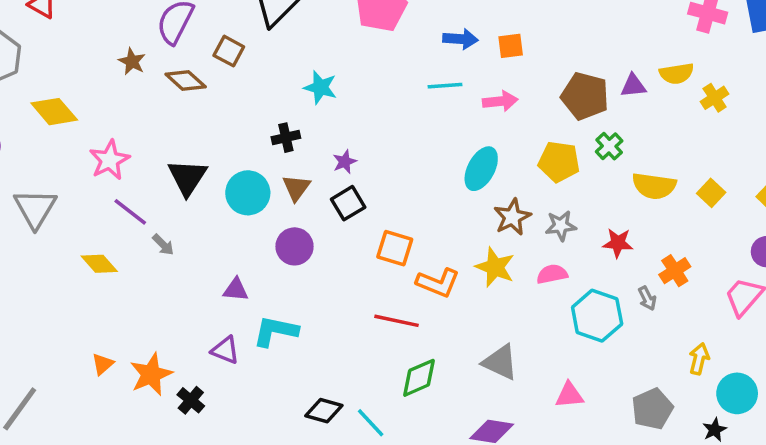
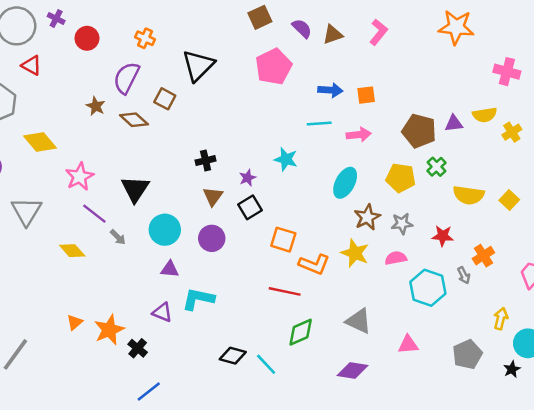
cyan star: (320, 87) -> (286, 159), moved
cyan circle: (248, 193) -> (165, 230), moved

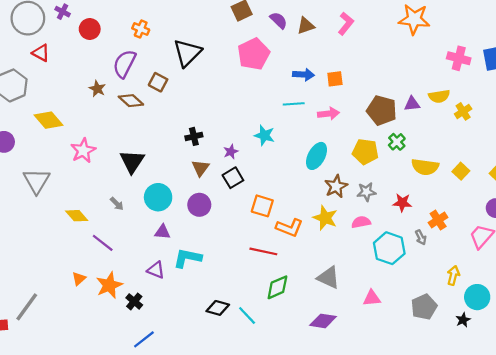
purple line: (94, 214) -> (103, 243), moved

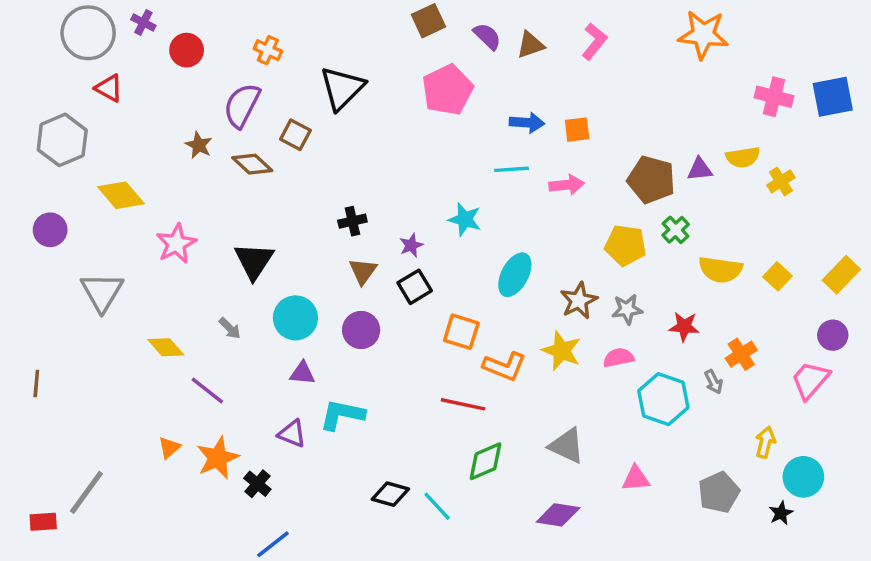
cyan ellipse: (317, 156) -> (515, 275), moved

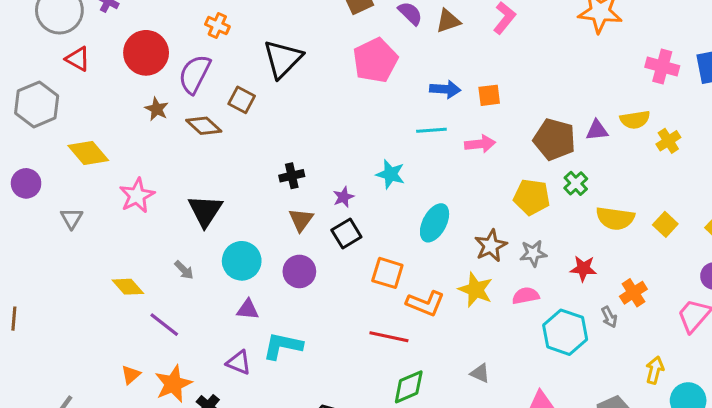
red circle: (187, 50) -> (146, 53), moved, size x1.5
gray triangle: (102, 292) -> (72, 218), moved, size x0.6
gray triangle: (567, 446) -> (480, 373), size x0.6

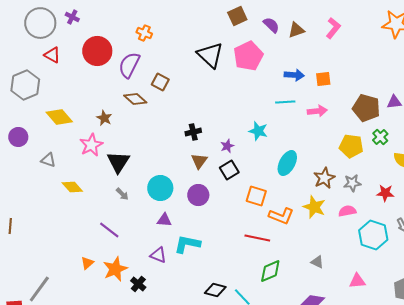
black triangle: (283, 59) -> (210, 55), moved, turned -32
brown star: (157, 109) -> (104, 118), moved
black triangle: (205, 211) -> (118, 162), moved
gray triangle: (72, 218) -> (48, 160), turned -42
yellow diamond: (128, 287) -> (72, 187), moved

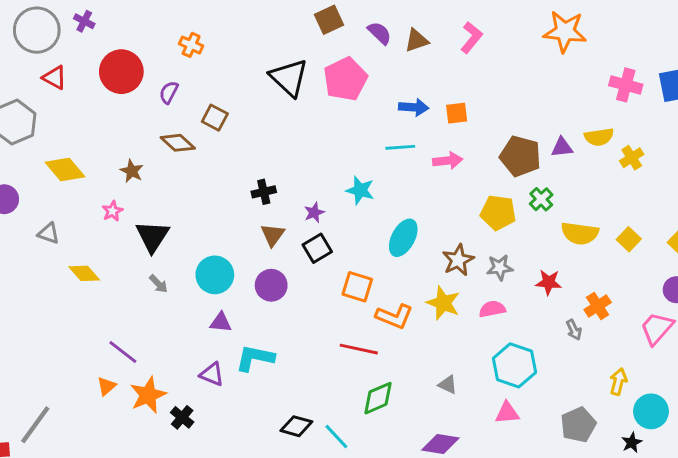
purple semicircle: (129, 65) -> (169, 92), size x0.6
pink star: (91, 145) -> (112, 211), size x0.6
purple line: (109, 230) -> (123, 352), moved
cyan hexagon: (373, 235) -> (514, 365), moved

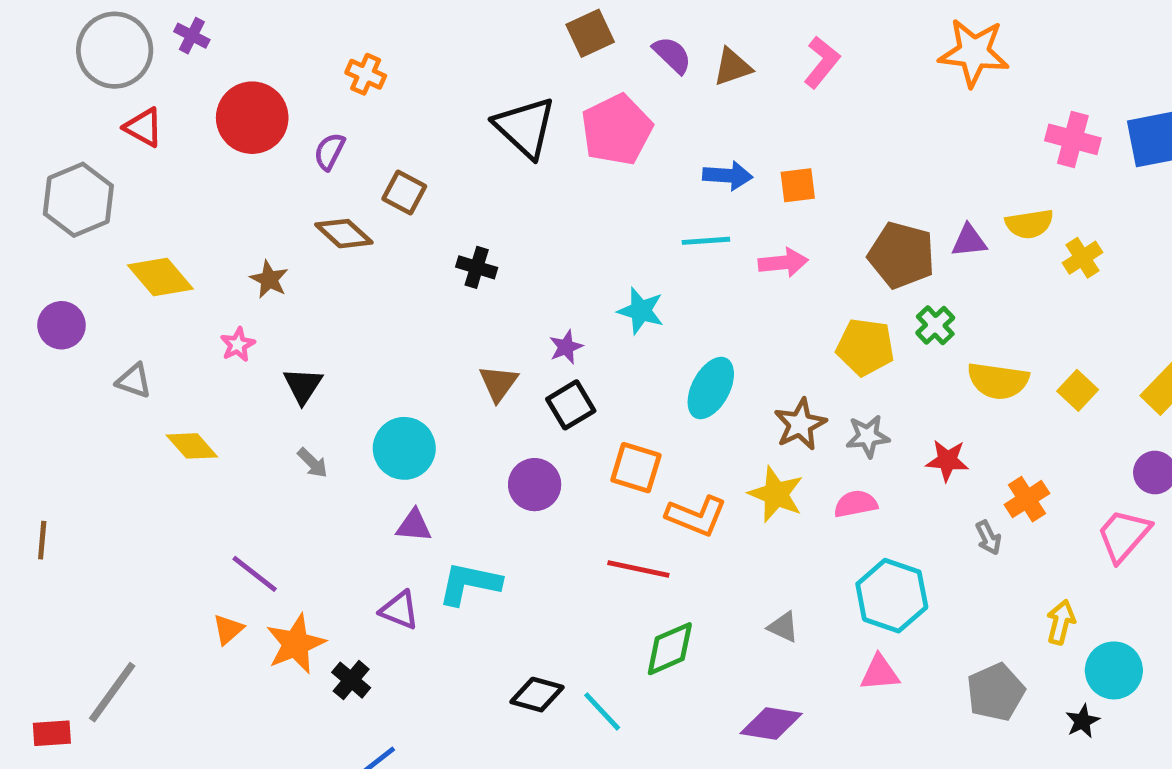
black cross: (264, 192) -> (477, 267), moved, turned 30
black triangle: (152, 236) -> (303, 386), size x0.7
purple circle: (271, 285) -> (535, 485), moved

